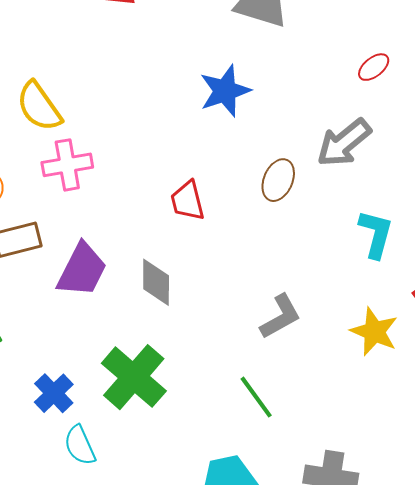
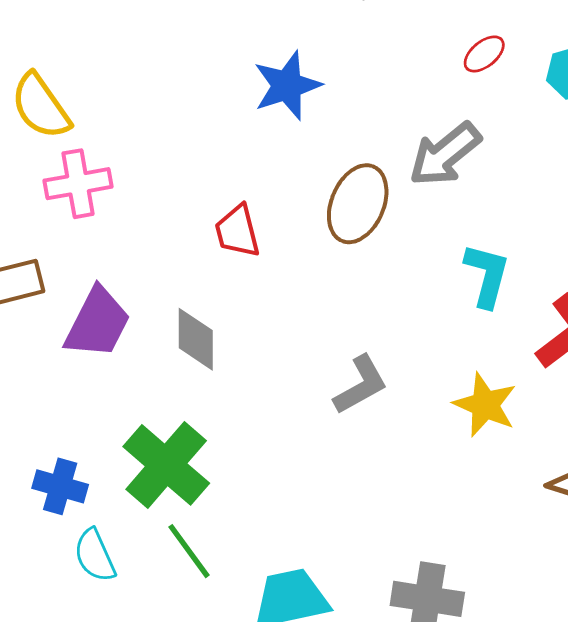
brown ellipse: (278, 180) -> (358, 204), size x1.4
blue cross: (54, 393) -> (60, 486), turned -30
green line: (256, 397) -> (189, 551), moved

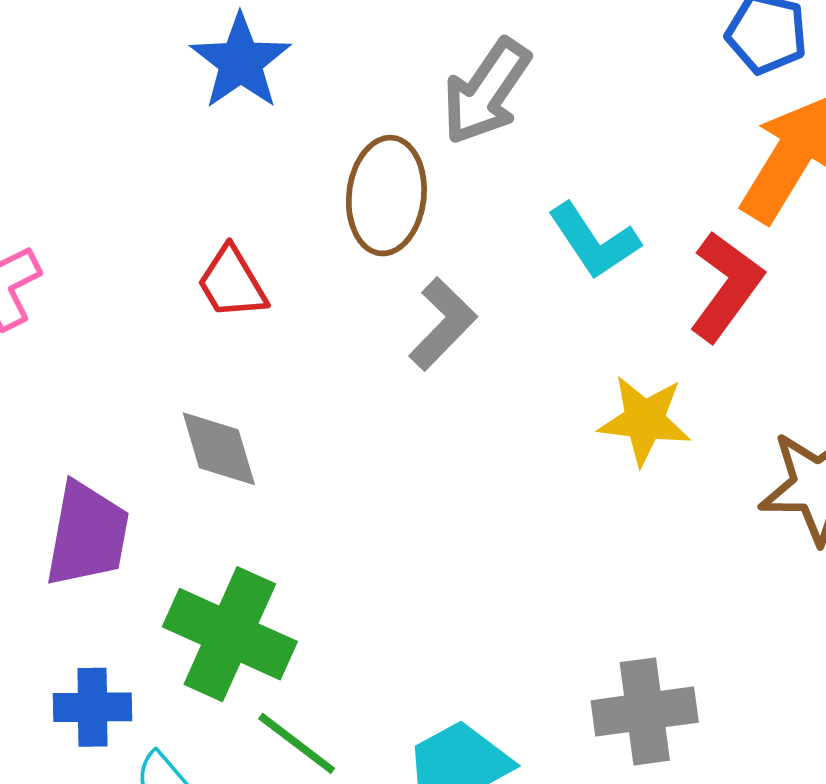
cyan L-shape: (487, 275) -> (594, 241), turned 148
purple trapezoid: (98, 323) -> (87, 534), moved
gray L-shape: (361, 385) -> (443, 324), moved

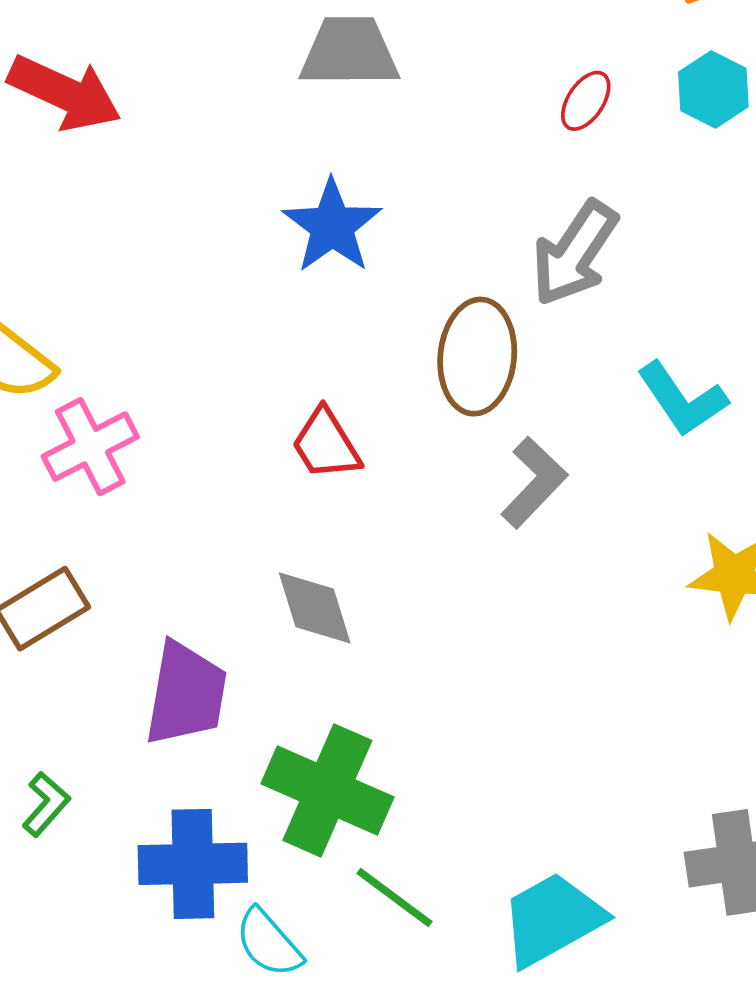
blue cross: (93, 707) -> (193, 864), size x1.4

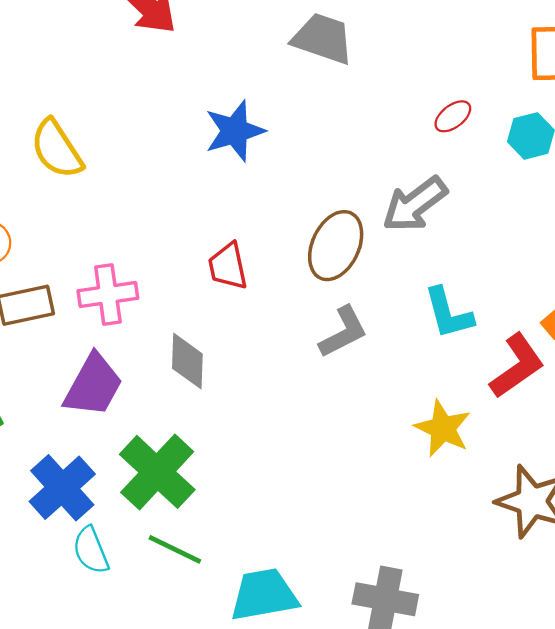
blue star: (332, 226) -> (235, 131), moved
pink cross: (90, 447) -> (108, 294), moved
blue cross: (193, 864) -> (62, 488), turned 30
green line: (394, 898) -> (175, 549), turned -30

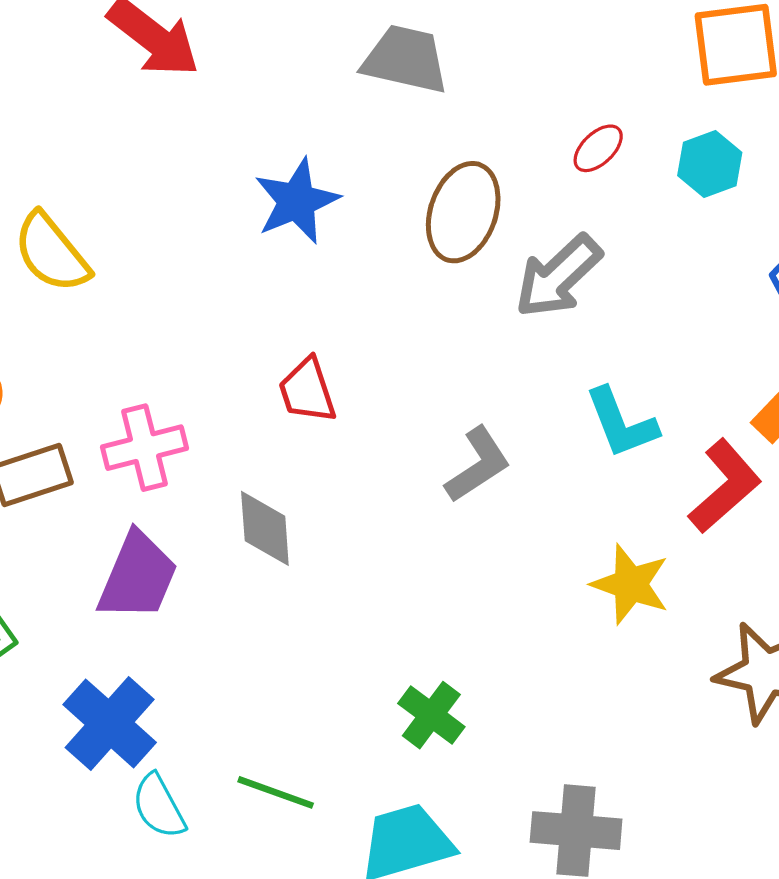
brown ellipse: (336, 246) -> (463, 212), moved
green cross: (157, 472) -> (431, 715), moved, size x0.6

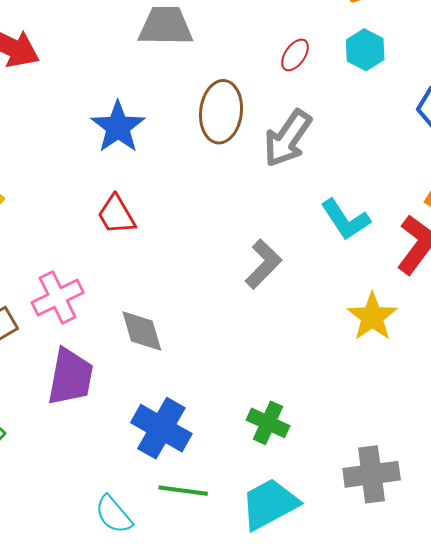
red trapezoid: (307, 391) -> (116, 215), moved
yellow star: (630, 584) -> (372, 317), turned 30
blue cross: (110, 723) -> (161, 428), moved

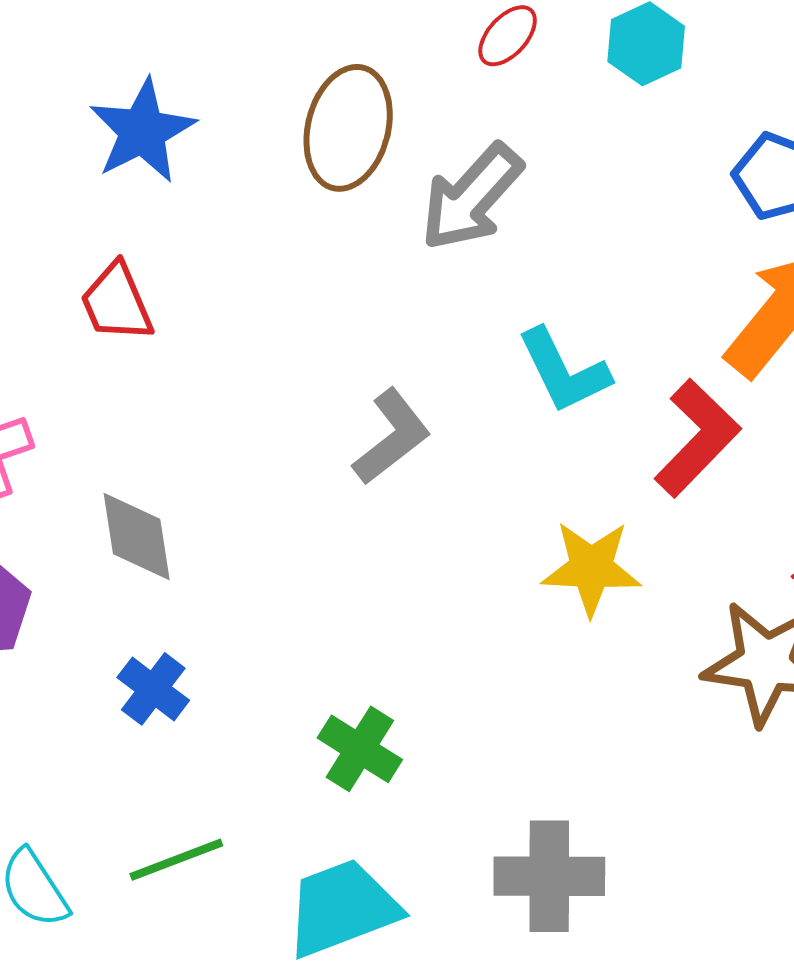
yellow star: (372, 317) -> (591, 568), turned 30
blue cross: (161, 428) -> (153, 689), moved, size x0.6
green line: (183, 491) -> (176, 860), turned -36

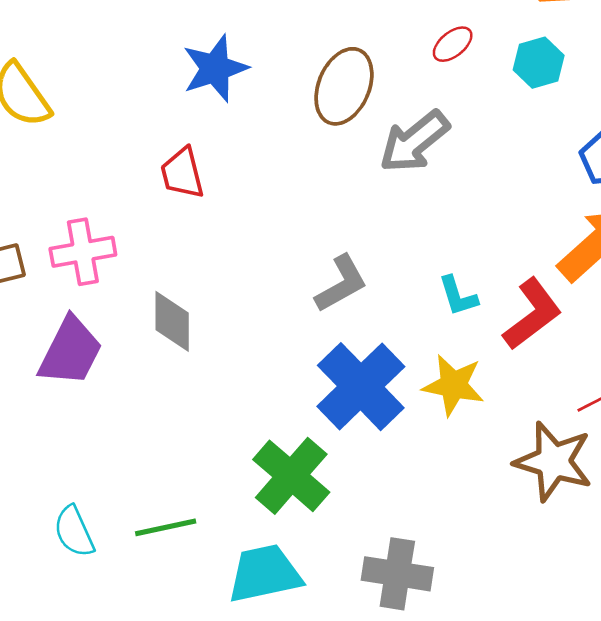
cyan L-shape: (564, 371) -> (458, 296), moved, size x0.7
blue cross: (153, 689) -> (361, 387), moved, size x2.0
green cross: (360, 749) -> (291, 476), size x1.5

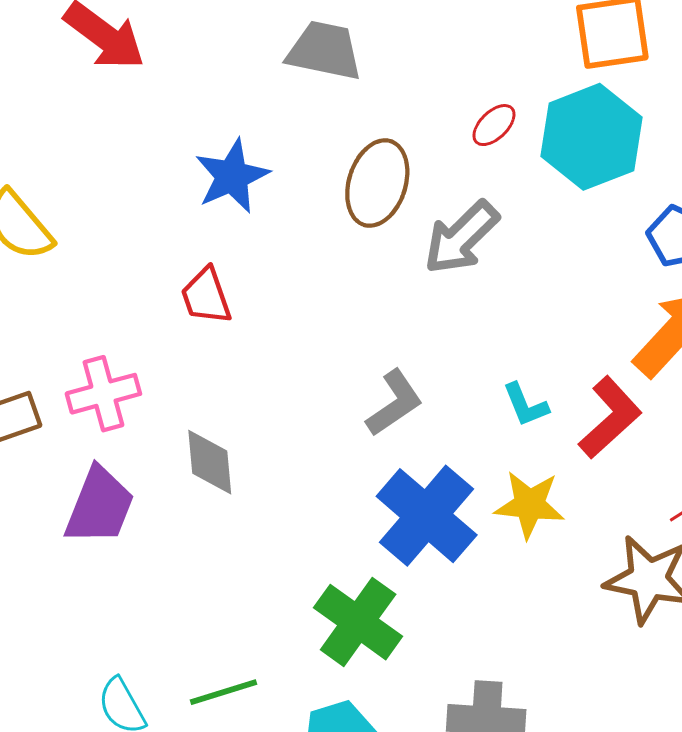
cyan hexagon: (539, 63) -> (592, 137), size x1.8

